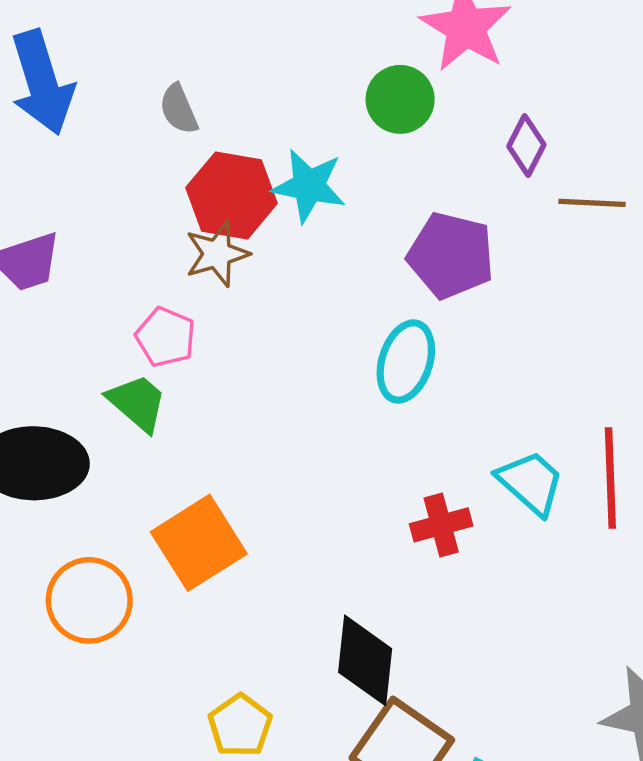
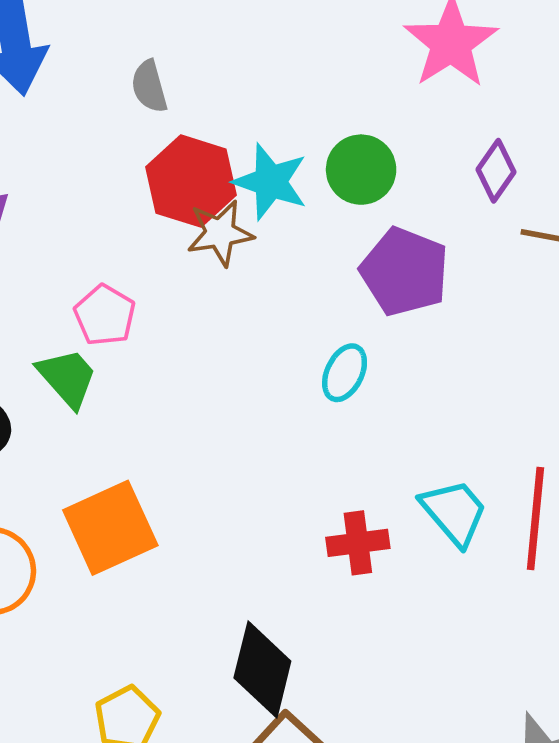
green circle: (400, 99) -> (361, 170), moved
brown star: (217, 254) -> (220, 233), moved
cyan ellipse: (406, 361) -> (345, 373), size x0.7

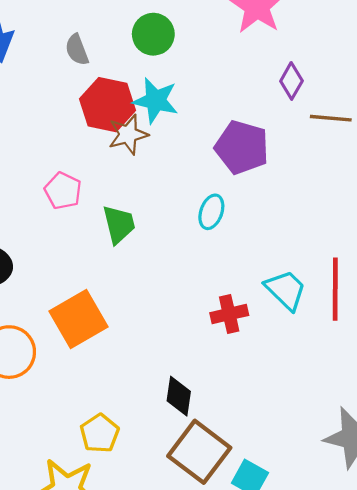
green circle: (361, 170) -> (153, 34), moved
green trapezoid: (67, 378) -> (119, 224), moved, turned 33
black diamond: (262, 670) -> (179, 396), size x0.7

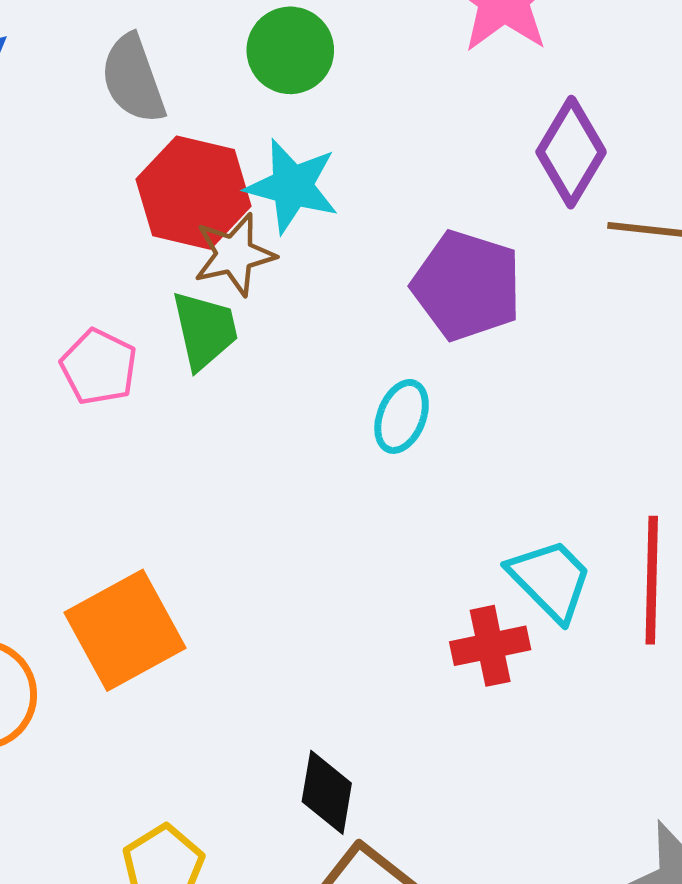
gray semicircle: (77, 50) -> (133, 79), size x1.4
purple diamond: (291, 81) -> (571, 152), size x1.4
green trapezoid: (119, 224) -> (205, 330), moved
red cross: (229, 314) -> (490, 646), moved

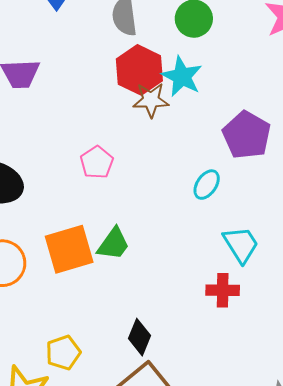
green trapezoid: (205, 330) -> (113, 244), moved, turned 36
pink pentagon: (99, 367) -> (97, 162), moved
cyan trapezoid: (550, 580) -> (241, 244), moved

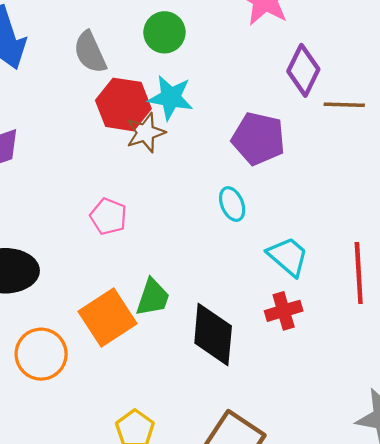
cyan ellipse: (207, 185) -> (232, 204), turned -40
black diamond: (139, 337) -> (213, 335), moved, size x1.6

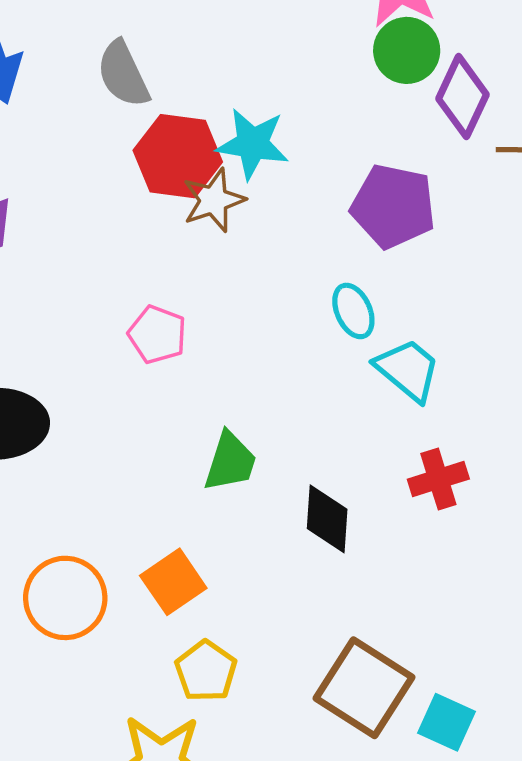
green circle: (164, 32) -> (407, 50), moved
cyan trapezoid: (288, 256) -> (408, 370), moved
orange square: (107, 317) -> (173, 582), moved, size x0.7
black diamond: (213, 335) -> (327, 519), size x0.7
orange circle: (41, 354) -> (65, 598), moved

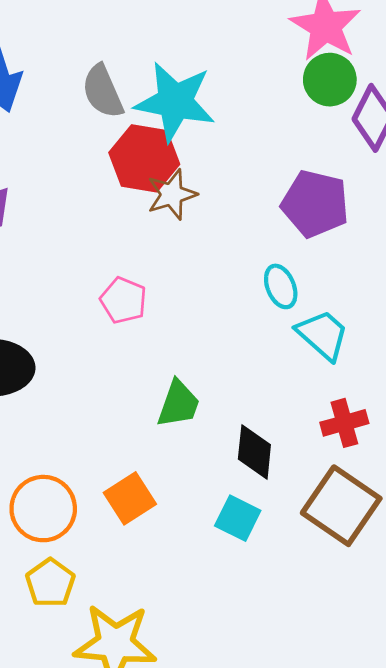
cyan star: (253, 144) -> (175, 102), moved, size x1.4
yellow pentagon: (206, 671) -> (50, 583), moved
brown square: (364, 688) -> (341, 506), moved
cyan square: (446, 722) -> (238, 518), moved

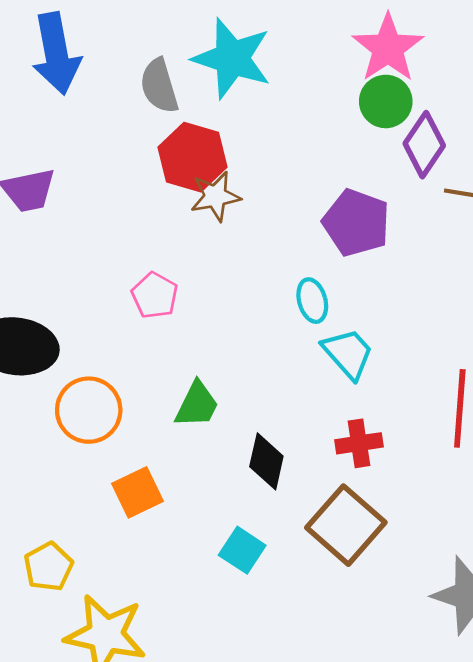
cyan star: (175, 102) -> (232, 58), moved
orange circle: (43, 509) -> (89, 410), moved
cyan square: (238, 518) -> (242, 550), moved

